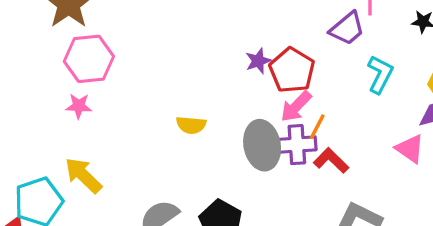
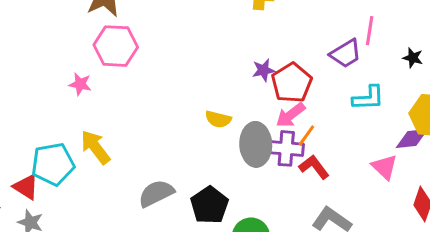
cyan L-shape: (380, 74) -> (368, 98), turned 52
pink star: (79, 106) -> (80, 84), moved
yellow semicircle: (191, 125) -> (218, 119), moved

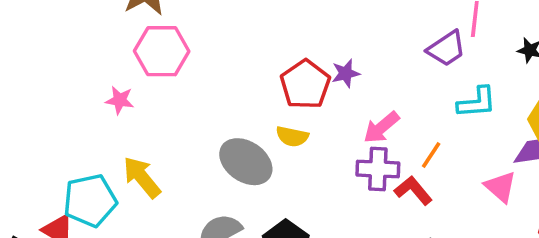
red pentagon: (292, 83) -> (305, 84), moved
orange line: (306, 135) -> (431, 155), moved
gray ellipse: (256, 144) -> (246, 162), moved, turned -51

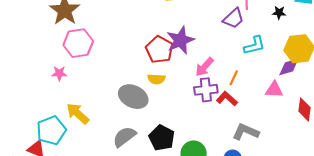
purple star: (346, 73) -> (180, 40), size x1.8
pink triangle: (500, 187) -> (274, 90), turned -30

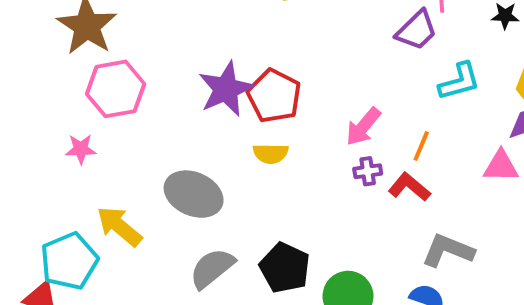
purple star: (180, 40) -> (226, 89), moved
purple cross: (206, 90) -> (368, 171), size x0.6
gray ellipse: (133, 97) -> (194, 194), moved

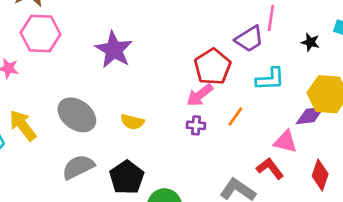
purple star: (226, 89) -> (114, 50), turned -30
red pentagon: (274, 96) -> (213, 67), moved
yellow semicircle: (271, 154) -> (132, 122), moved
red L-shape: (409, 187) -> (270, 168), moved

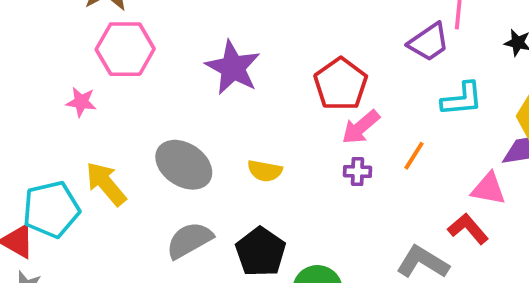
red pentagon: (213, 67) -> (341, 84), moved

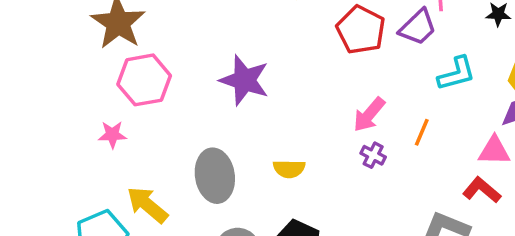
red pentagon: (341, 84) -> (361, 30), moved
gray ellipse: (184, 165) -> (215, 176), turned 57
purple cross: (358, 172) -> (373, 155), turned 35

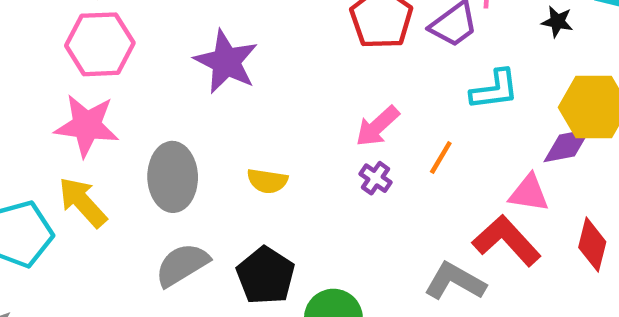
pink star: (112, 135) -> (87, 126), moved, size x1.8
red L-shape: (482, 190) -> (507, 241), size x1.4

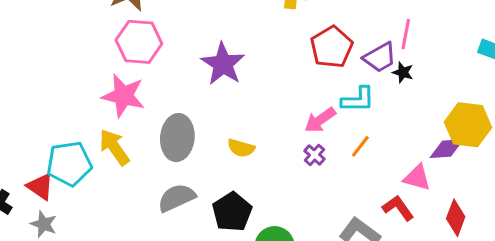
black star: (557, 22) -> (403, 72), moved
cyan L-shape: (495, 90) -> (358, 100), moved
red L-shape: (507, 241) -> (398, 208), size x0.7

